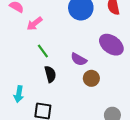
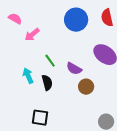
green line: (43, 51) -> (50, 61), moved
cyan arrow: (19, 94) -> (28, 76), moved, turned 147

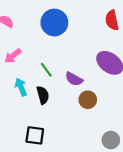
blue circle: (76, 20) -> (54, 23), moved
pink arrow: (32, 35) -> (13, 56), moved

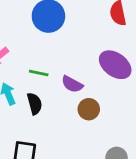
green line: (46, 70) -> (39, 73), turned -42

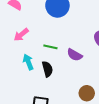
brown circle: (89, 109) -> (87, 93), moved

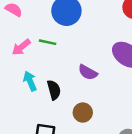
green line: (50, 47) -> (48, 42), moved
brown circle: (87, 93) -> (83, 113), moved

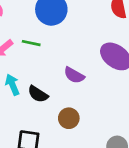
black semicircle: (54, 90) -> (38, 94), turned 138

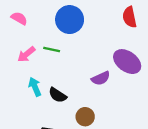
purple semicircle: (74, 75) -> (101, 78), moved, turned -54

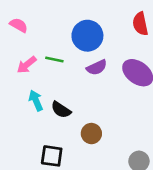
blue circle: (70, 20) -> (87, 36), moved
purple semicircle: (101, 78) -> (97, 67), moved

